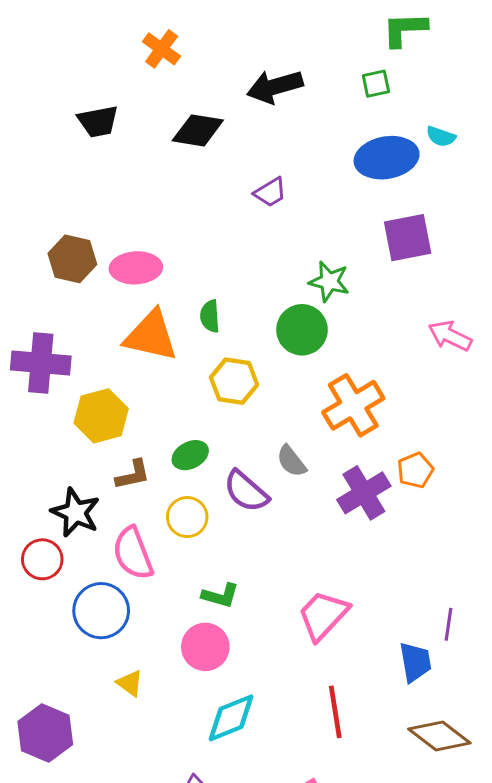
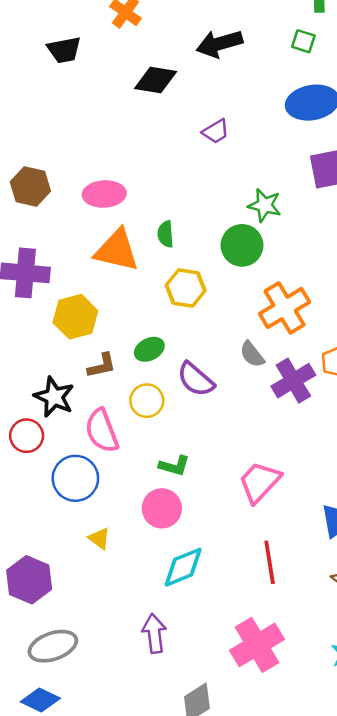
green square: (376, 84) -> (303, 41), turned 30
black trapezoid: (98, 121) -> (64, 50), moved
brown hexagon: (72, 259) -> (30, 186), moved
gray semicircle: (291, 461) -> (252, 354), moved

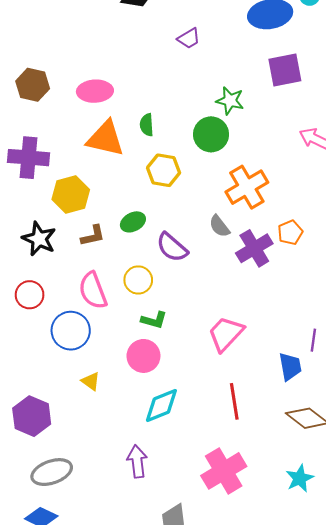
black star: (54, 397) -> (39, 239), moved
yellow circle: (147, 401) -> (138, 280), moved

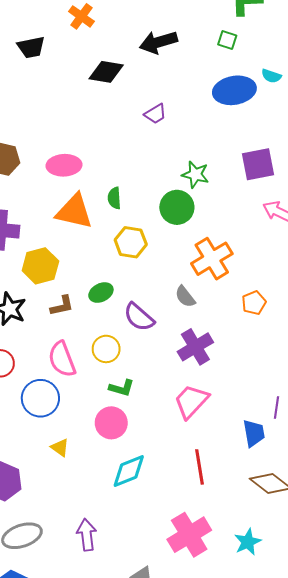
purple square: (285, 70) -> (258, 164), moved
purple cross: (254, 248) -> (195, 347), moved
purple arrow: (137, 461) -> (87, 535), moved
cyan star: (300, 478) -> (248, 542), moved

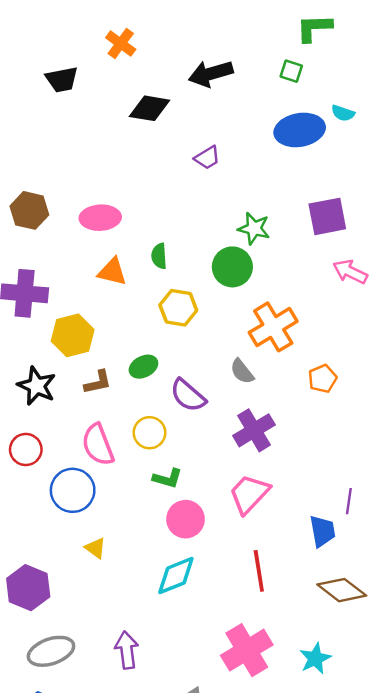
orange triangle: (74, 211) -> (112, 272), size x0.7
pink circle: (111, 423) -> (186, 519), moved

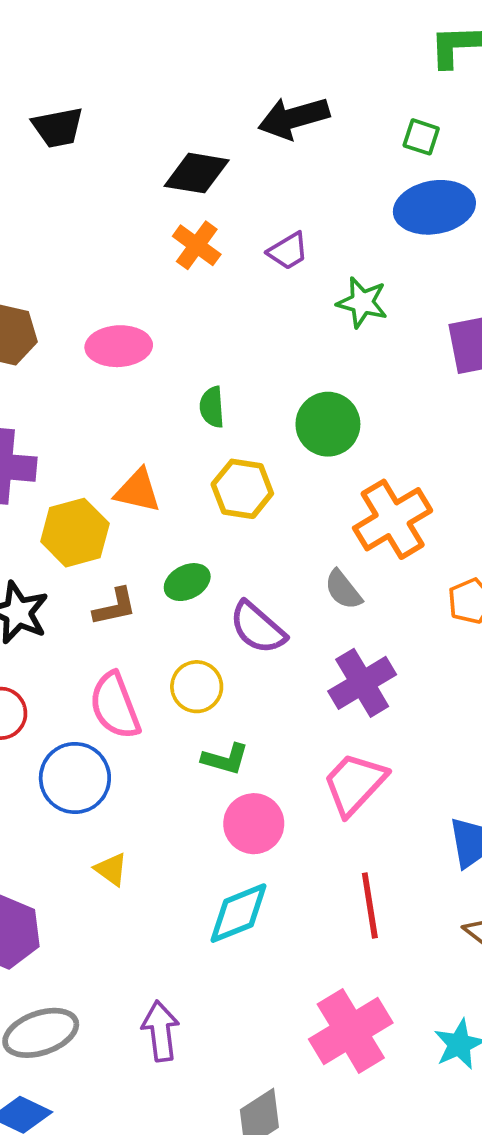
orange cross: (121, 43) -> (197, 245), moved
green square: (291, 71) -> (421, 137), moved
green star: (254, 228) -> (362, 302), moved
orange triangle: (112, 272) -> (138, 491), moved

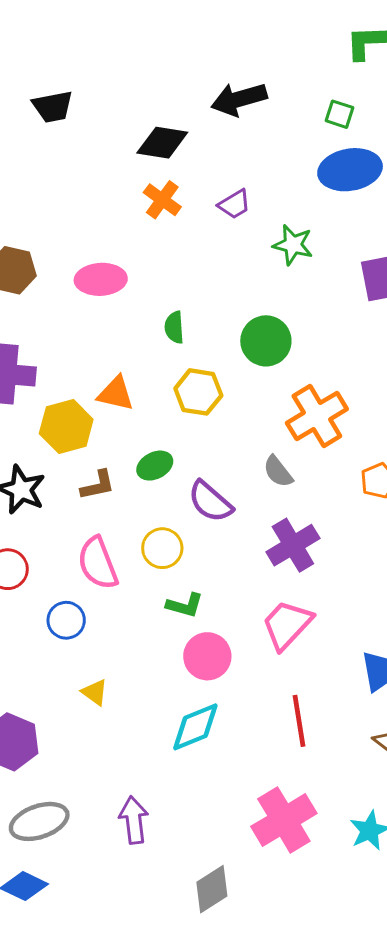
blue circle: (75, 778) -> (66, 620), size x0.7

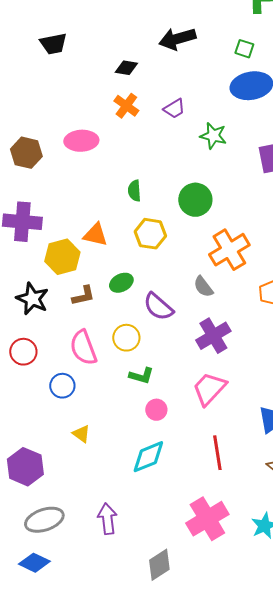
black diamond: (162, 143) -> (126, 68), size x0.7
pink ellipse: (101, 279) -> (81, 141), moved
pink circle: (207, 656) -> (156, 410), size x0.7

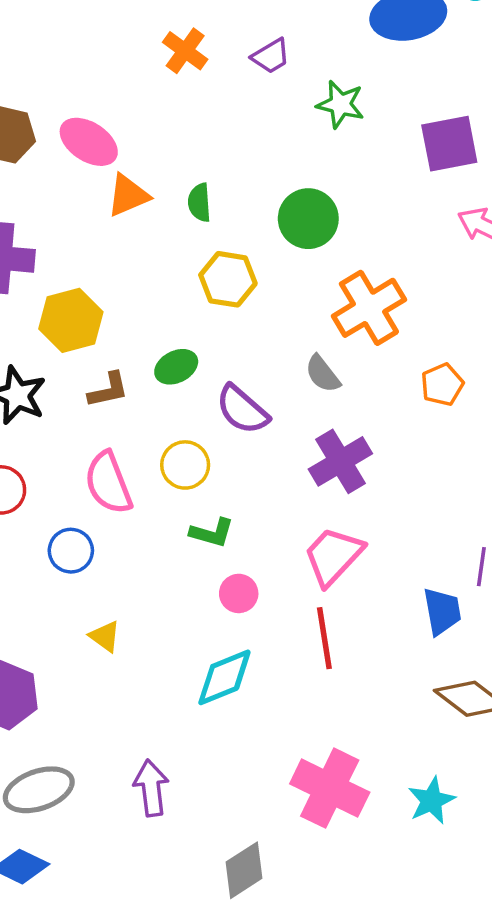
pink ellipse: (81, 141) -> (89, 142), moved, turned 36
orange triangle: (95, 235) -> (128, 195), moved, turned -36
red line: (217, 453) -> (324, 638), moved
pink cross: (207, 519) -> (330, 788), turned -33

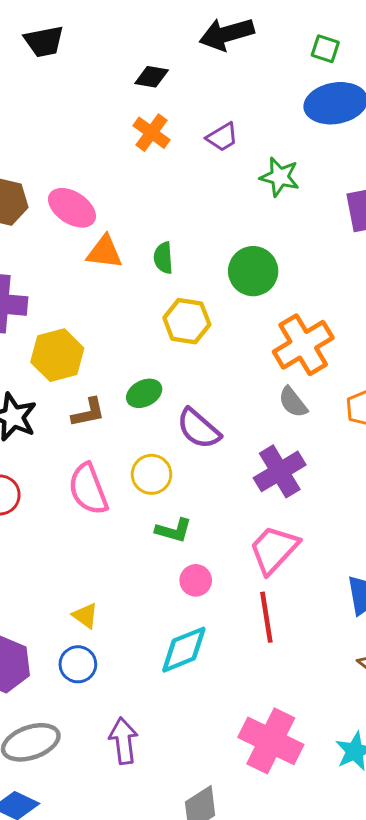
orange triangle: (128, 195) -> (104, 252), turned 30
gray semicircle: (323, 374) -> (293, 402), moved
blue circle: (71, 551) -> (78, 664), moved

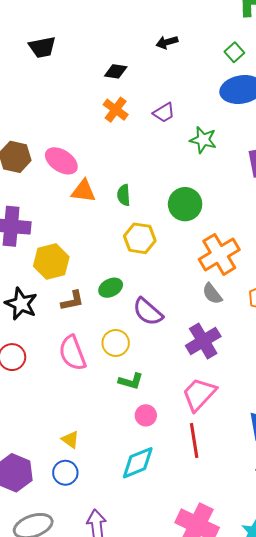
black arrow: (227, 34) -> (167, 42), size x0.6
green square: (325, 49) -> (234, 52), turned 30

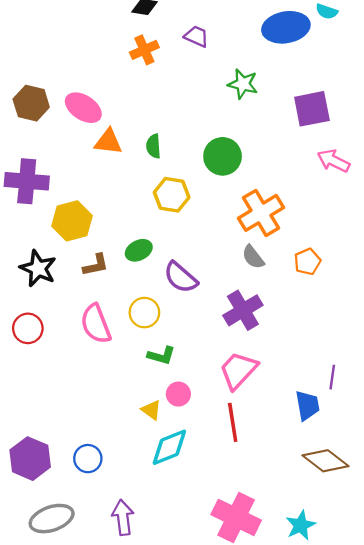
orange cross: (116, 110) -> (144, 50), turned 30
purple trapezoid: (164, 113) -> (196, 36), moved, turned -125
yellow triangle: (70, 440) -> (151, 410), moved

